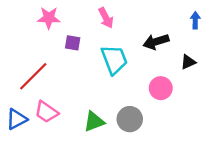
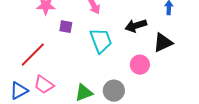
black triangle: (188, 62) -> (163, 43), size x1.5

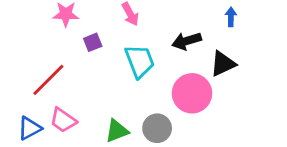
purple square: (66, 27) -> (93, 42), turned -32
pink circle: (140, 65) -> (192, 93), size x1.5

